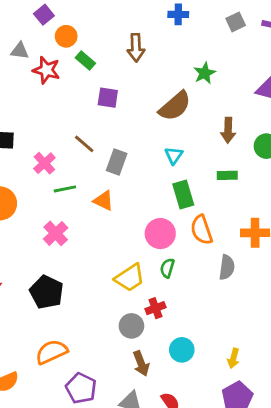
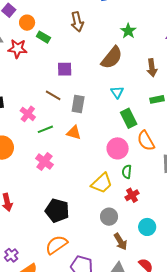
purple square: (108, 98) -> (65, 69), moved
black pentagon: (47, 292) -> (57, 211), moved
red cross: (156, 308) -> (132, 195), moved

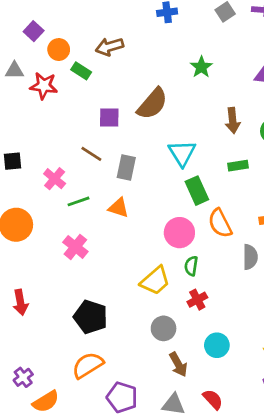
brown arrow: (77, 22) -> (110, 47), moved, turned 84
brown semicircle: (112, 58) -> (152, 104), moved
cyan triangle: (117, 92) -> (182, 153), size x1.5

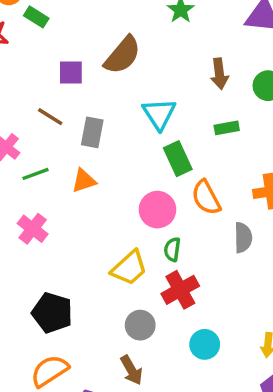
orange triangle: (119, 208) -> (84, 181), turned -35
red cross: (197, 300) -> (180, 290), size x1.5
brown arrow: (178, 364) -> (131, 370), moved

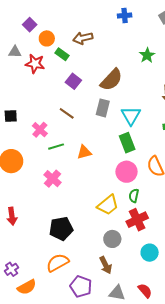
purple square: (71, 72) -> (73, 81), moved, turned 35
gray rectangle: (92, 132) -> (103, 108), moved
green rectangle: (178, 159) -> (127, 143), moved
black pentagon: (52, 313) -> (61, 229), turned -30

